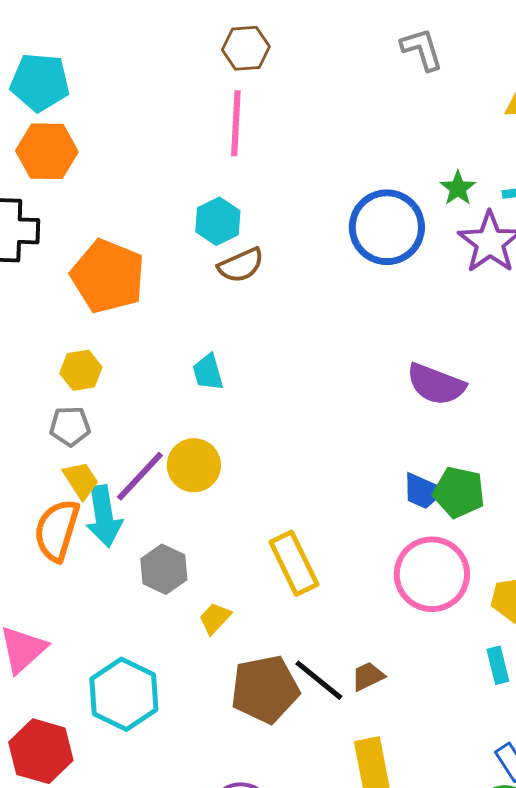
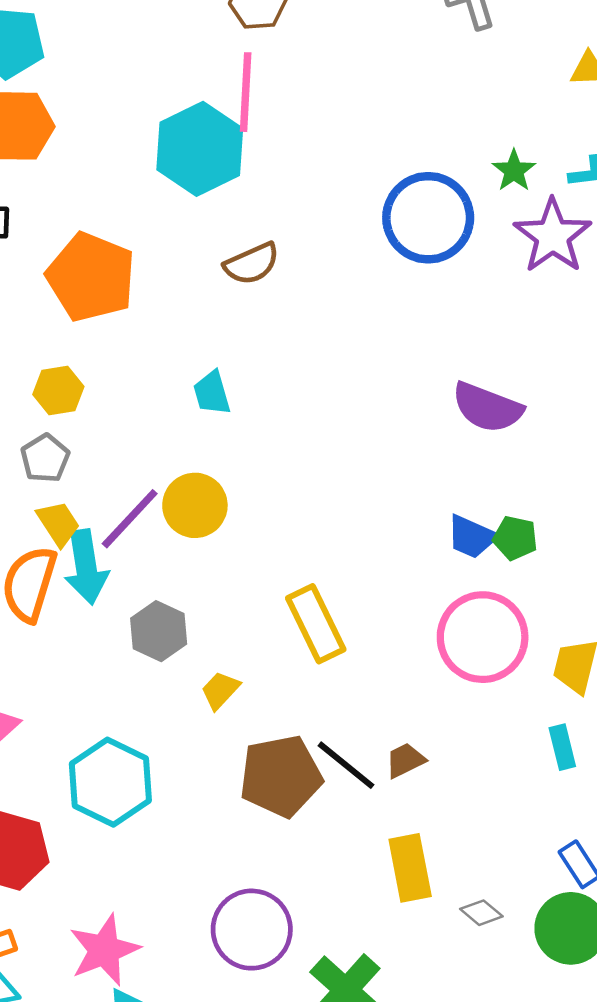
cyan hexagon: (218, 221) -> (200, 149), moved, size x1.6
gray pentagon: (70, 426) -> (45, 458), turned -30
green pentagon: (459, 492) -> (515, 538), size x0.7

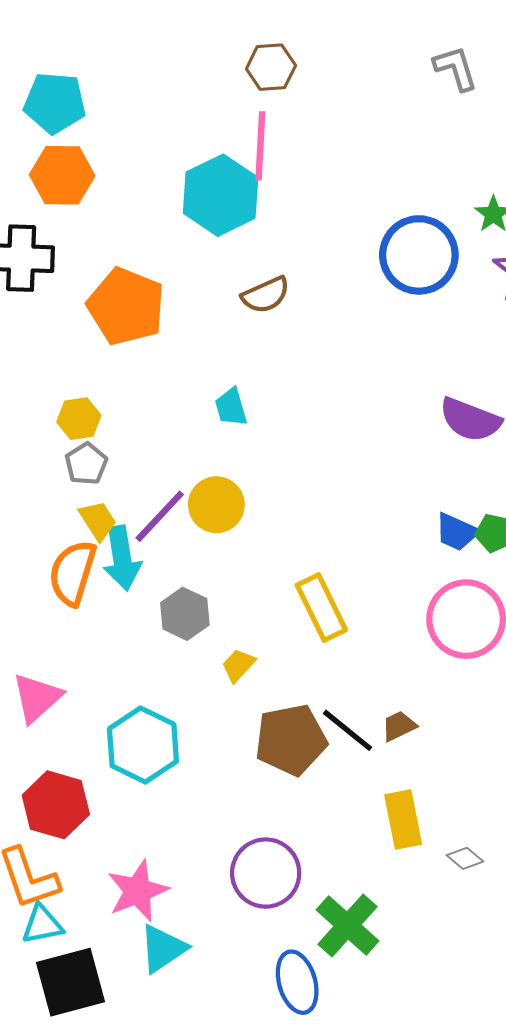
yellow hexagon: (58, 391) -> (79, 419), moved

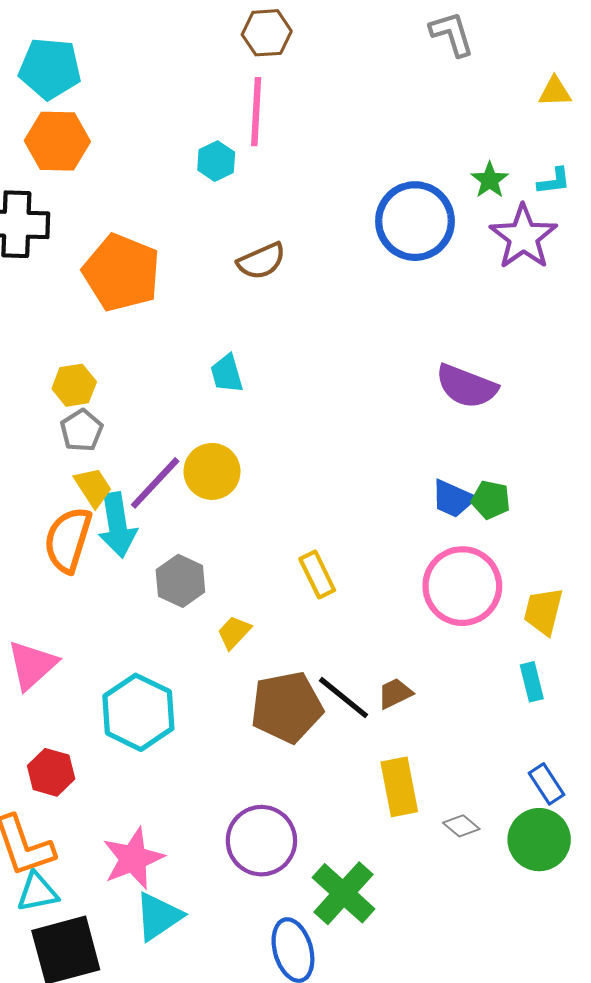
cyan hexagon: (221, 195) -> (216, 161), size x0.5
yellow rectangle: (321, 608) -> (317, 575), size x0.7
red hexagon: (56, 805) -> (51, 772), size x0.7

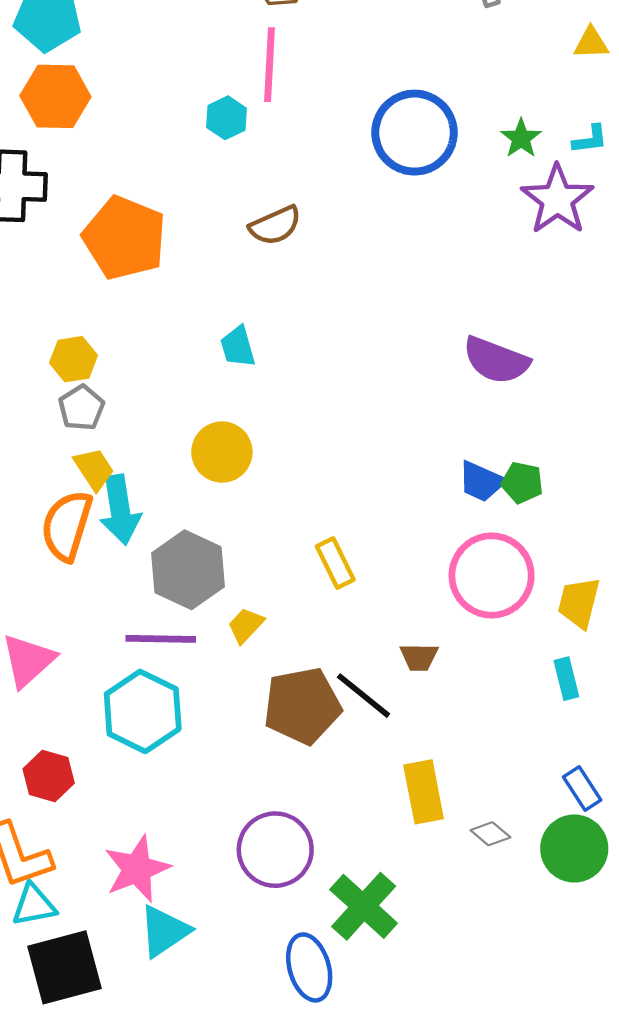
blue circle: (415, 221) -> (415, 133), moved
purple line: (155, 483) -> (161, 639), moved, turned 48
gray hexagon: (180, 581) -> (188, 570), size x1.4
brown trapezoid: (395, 693) -> (419, 657), moved, turned -153

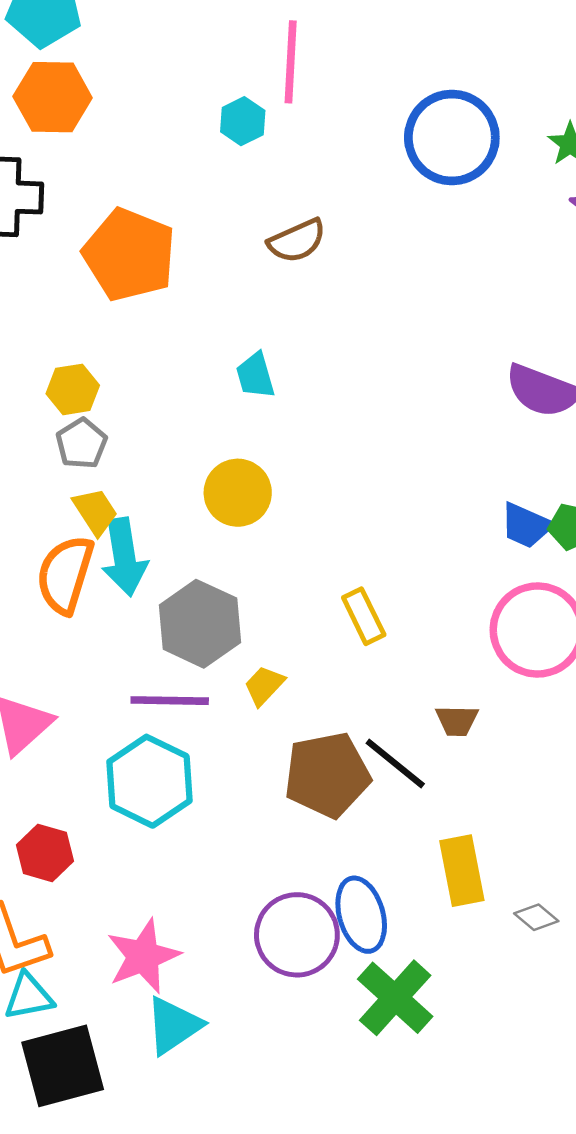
blue ellipse: (309, 967) -> (361, 915), moved

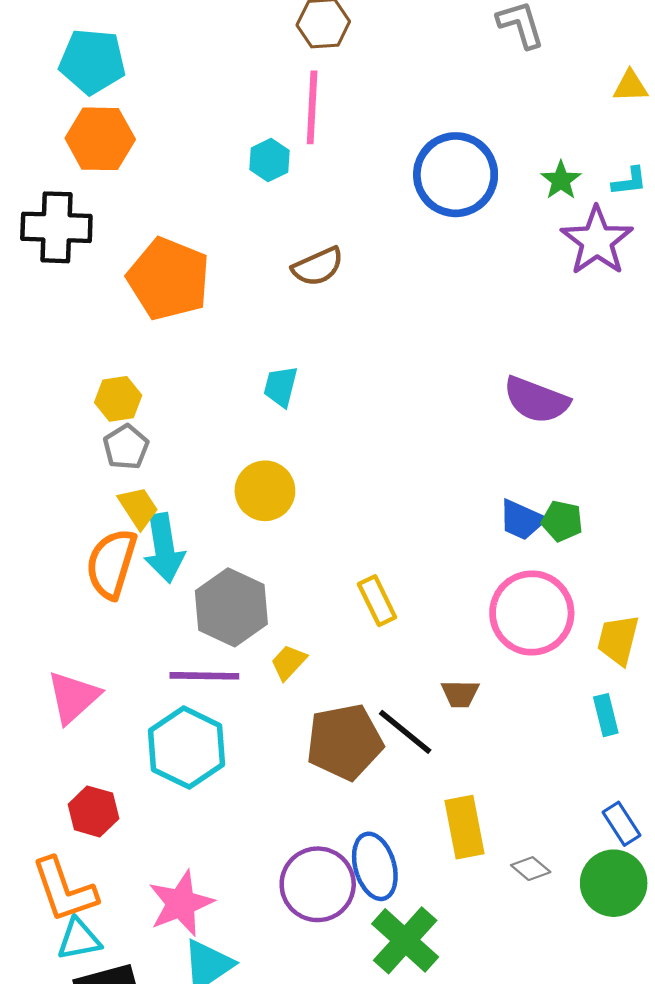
cyan trapezoid: (255, 376) -> (281, 387), turned 30

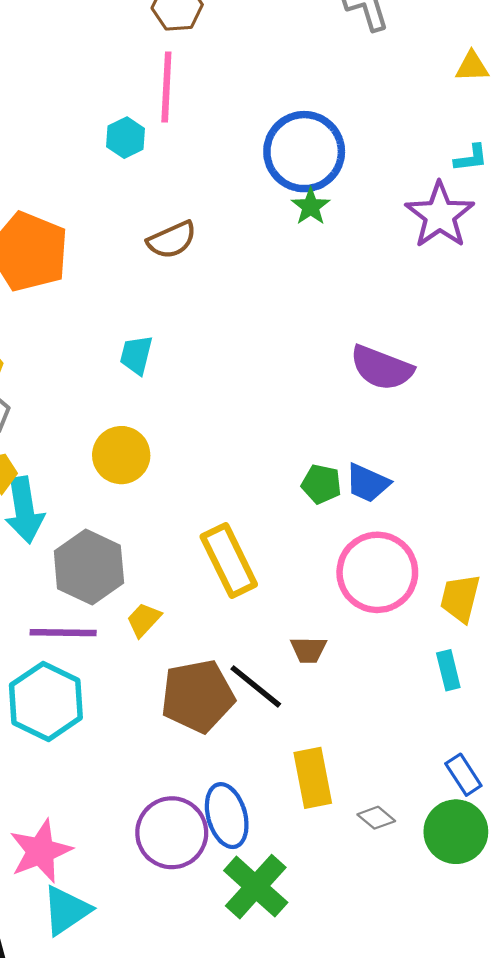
green star: (561, 180) -> (311, 206), moved
green pentagon: (562, 521) -> (321, 484), moved
yellow rectangle: (377, 601) -> (229, 561), size x1.5

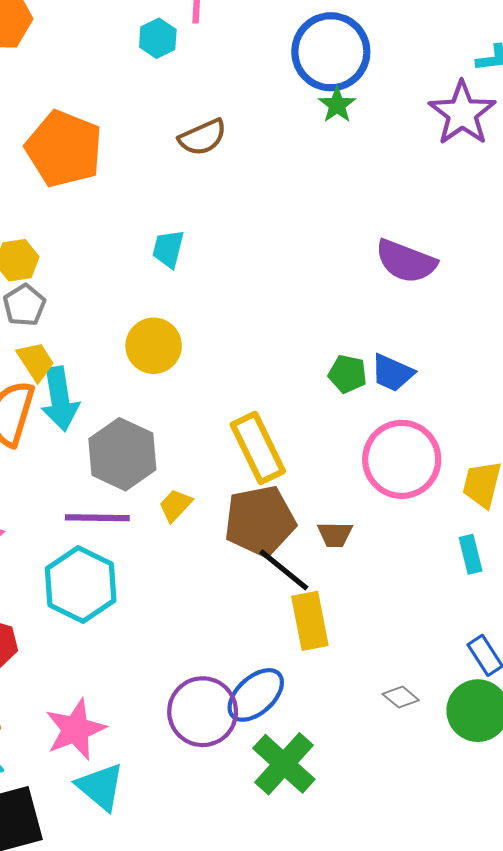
brown pentagon: (198, 696) -> (260, 521), moved
yellow rectangle: (313, 778) -> (310, 621), moved
blue ellipse: (227, 816) -> (256, 695), turned 64
cyan triangle: (66, 910) -> (100, 787), turned -46

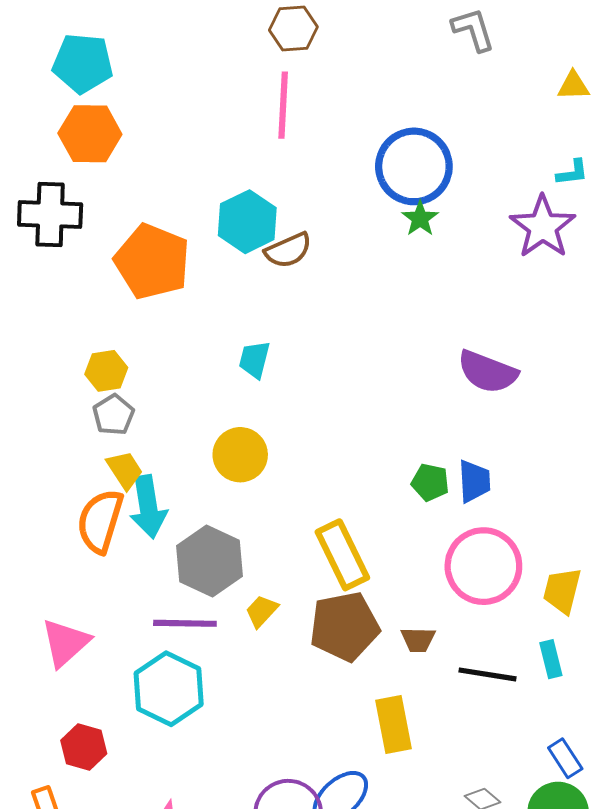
cyan hexagon: (158, 38) -> (247, 222), moved, size x1.6
blue trapezoid: (392, 373) -> (474, 481), turned -117
black line: (284, 570) -> (488, 674), moved, turned -30

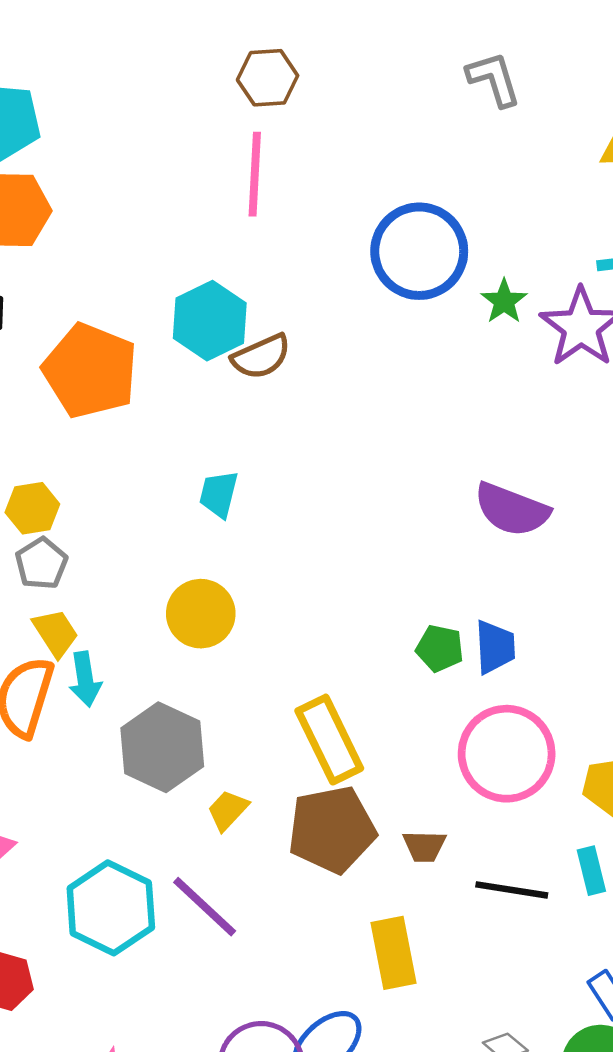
green star: (420, 219) -> (504, 301), moved
cyan arrow: (148, 507) -> (85, 679), size x0.7
purple line: (185, 623) -> (205, 907), moved, turned 42

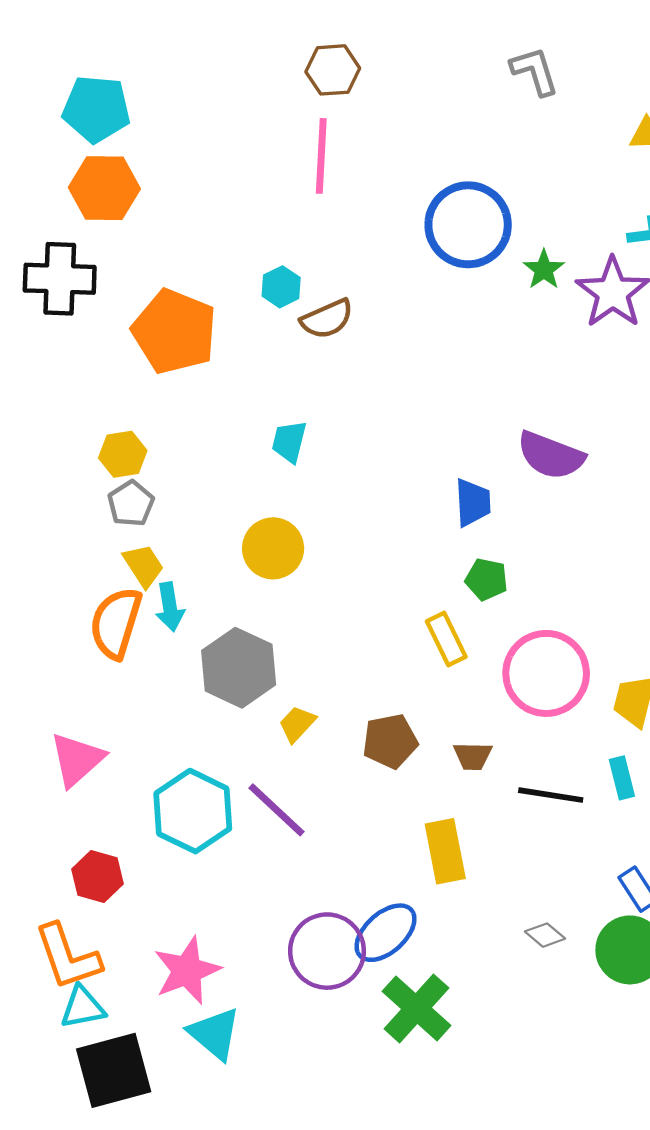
cyan hexagon: (210, 321) -> (281, 287), size x0.6
blue trapezoid: (495, 647) -> (473, 502), moved
yellow rectangle: (329, 740) -> (446, 639), moved, size x0.7
brown pentagon: (332, 830) -> (390, 741), size x0.7

